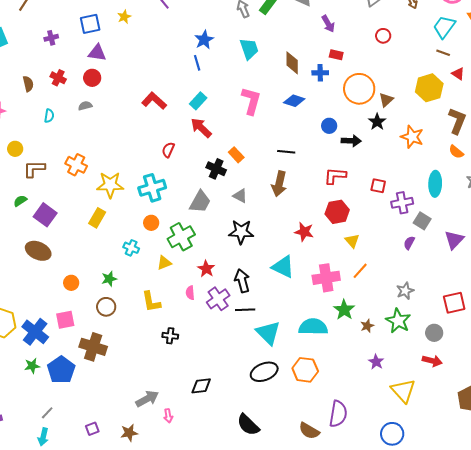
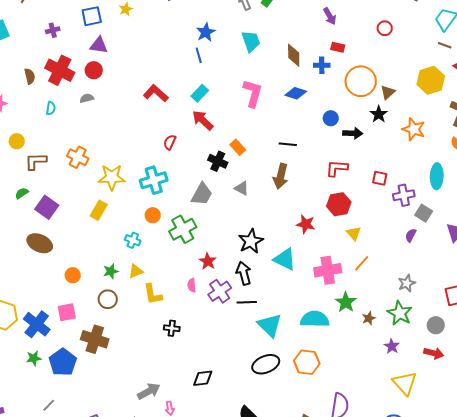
red cross: (58, 78) -> (60, 70), size x1.8
black star: (241, 232) -> (251, 241), moved, turned -30
yellow triangle: (164, 263) -> (136, 271), moved
purple star: (376, 362) -> (392, 346), moved

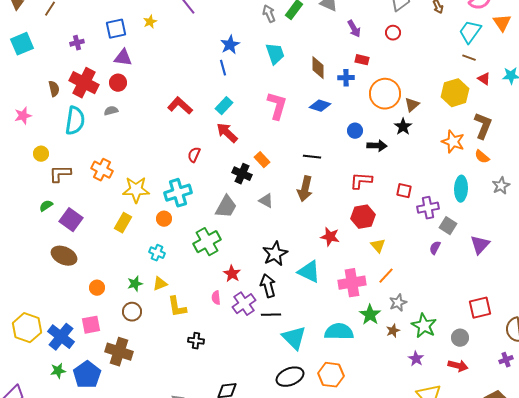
red circle: (385, 28) -> (393, 33), moved
cyan semicircle: (51, 108) -> (75, 121), size x2.0
orange star: (414, 129) -> (453, 142), moved
orange circle: (153, 215) -> (164, 219), moved
gray star: (407, 283) -> (398, 303), moved

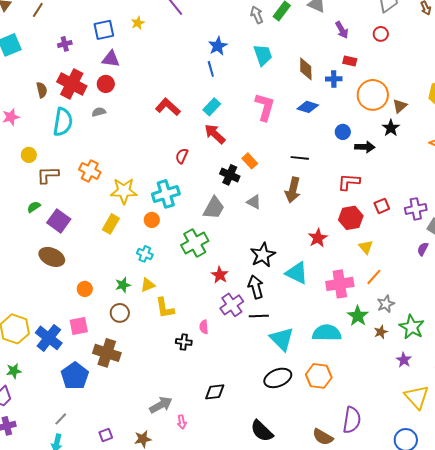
red square: (404, 191) -> (382, 206), moved, turned -35
red star: (330, 237) -> (318, 238), turned 30
pink semicircle: (216, 298) -> (204, 327), moved
green star: (58, 371) -> (14, 371), moved

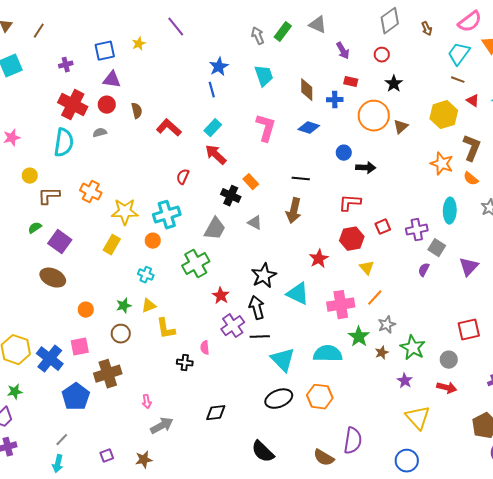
brown semicircle: (42, 90) -> (137, 111), moved
black star: (391, 128) -> (394, 84), moved
brown cross: (107, 353) -> (108, 374), turned -36
pink arrow: (182, 422) -> (147, 402), moved

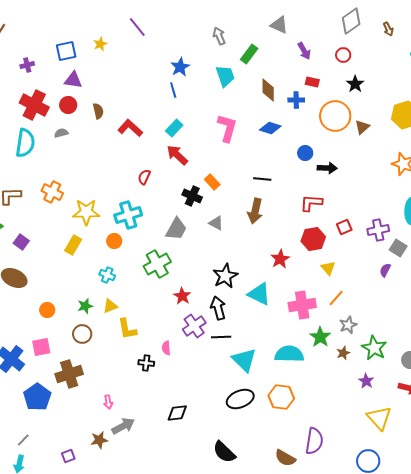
green rectangle: (283, 32) -> (249, 54), moved
purple square: (60, 242) -> (21, 242), size x0.7
brown star: (144, 460) -> (99, 440), moved

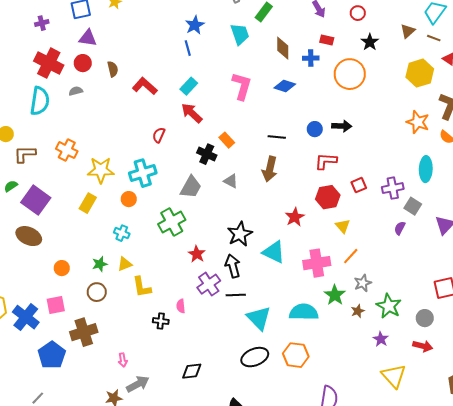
brown triangle: (362, 127) -> (408, 31), moved
blue circle: (305, 153) -> (315, 129), moved
purple square: (21, 242) -> (36, 200), size x1.8

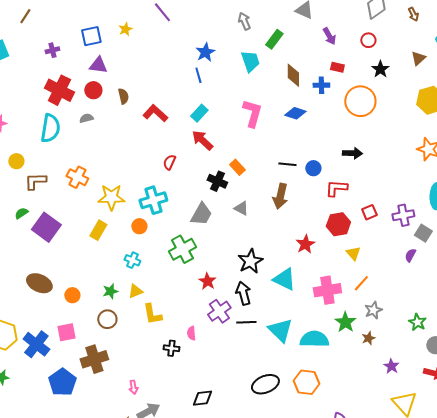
blue circle: (315, 129) -> (313, 168), moved
brown ellipse: (29, 236) -> (39, 283), moved
green star: (389, 306) -> (417, 322), moved, size x0.7
cyan triangle: (259, 318) -> (280, 330), moved

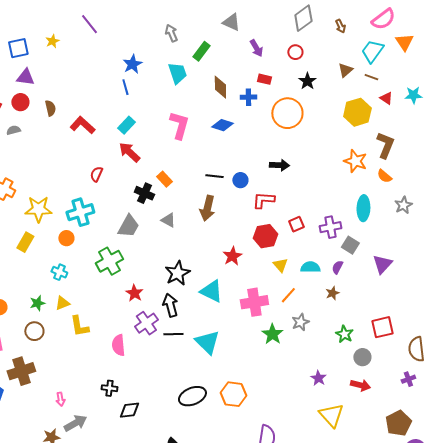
pink semicircle: (191, 333) -> (118, 345), size x1.5
brown star: (368, 338) -> (332, 293), moved
cyan semicircle: (314, 339) -> (310, 267), moved, size x0.7
black cross: (171, 348) -> (109, 388), moved

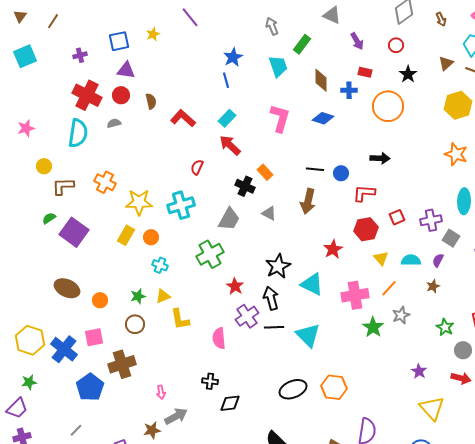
orange circle: (66, 238) -> (151, 237), moved

